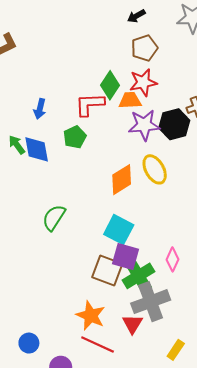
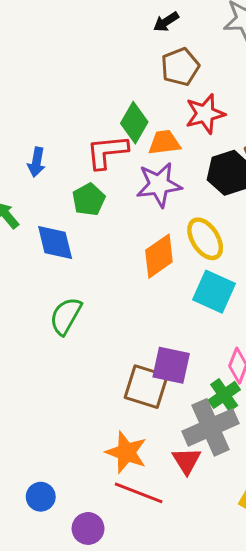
red star: (143, 82) -> (205, 114), moved
purple star: (144, 125) -> (159, 185), moved
blue diamond: (37, 149) -> (55, 242), moved
cyan square: (119, 230) -> (214, 292), moved
green cross: (139, 276) -> (224, 395), moved, size x0.7

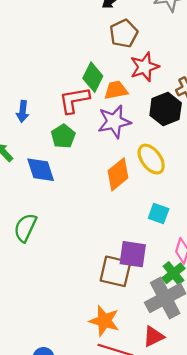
cyan square: (214, 292) -> (159, 213), moved, size x0.7
green semicircle: (66, 316) -> (25, 228), moved
red triangle: (187, 461) -> (153, 336), moved, turned 40

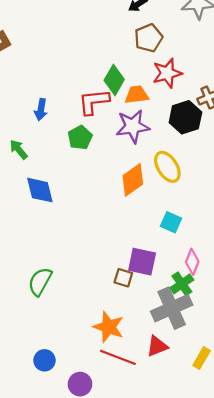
blue diamond: (41, 170) -> (40, 190), moved
green semicircle: (25, 228) -> (40, 282), moved
brown square: (115, 271) -> (123, 278), size x0.6

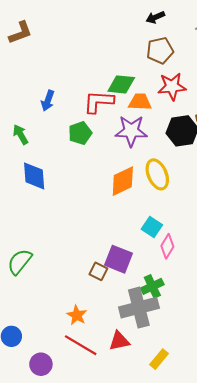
green diamond: (114, 80) -> (121, 84), turned 56
pink diamond: (192, 262) -> (167, 246), moved
orange star: (109, 327) -> (77, 315), size x0.7

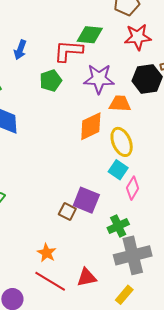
orange trapezoid: (140, 102) -> (120, 104), moved
yellow ellipse: (157, 174) -> (122, 142), moved
gray cross: (139, 308) -> (133, 255), moved

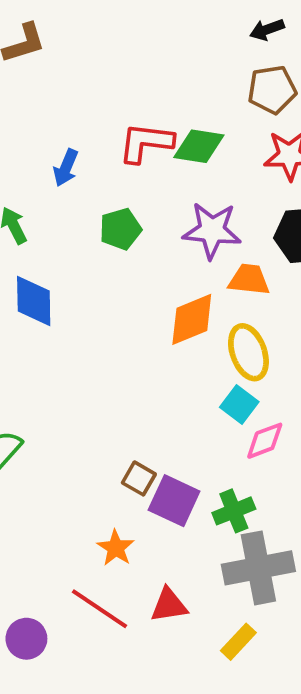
red L-shape: (68, 51) -> (146, 143), moved
pink diamond: (133, 188) -> (265, 441), turned 35
purple square: (86, 200) -> (174, 501), moved
orange star: (47, 253) -> (116, 548), moved

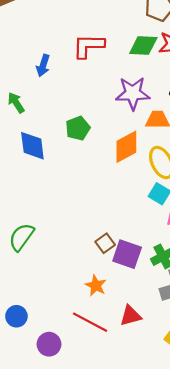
green diamond: (199, 146) -> (143, 46), moved
green pentagon: (120, 229) -> (78, 128), moved
brown square: (139, 478) -> (105, 243), turned 30

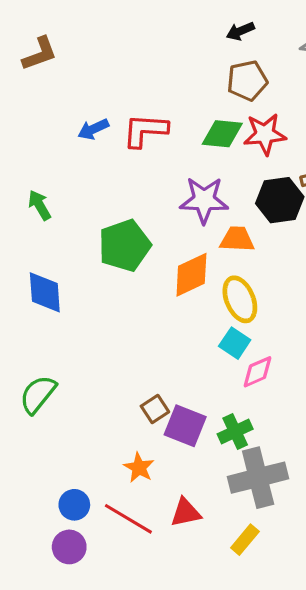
blue arrow: (43, 66) -> (93, 129), moved, turned 45
green pentagon: (78, 128) -> (124, 245), size x1.5
blue diamond: (32, 146) -> (45, 292), moved
blue circle: (16, 316) -> (74, 505), moved

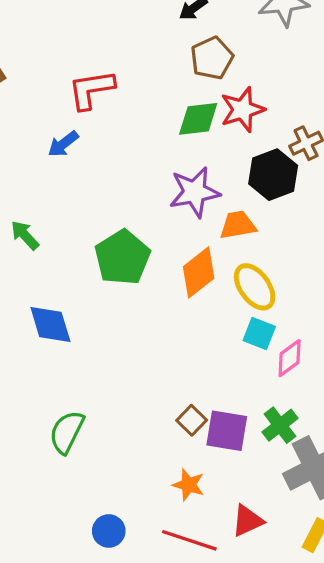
red L-shape: (145, 130) -> (91, 90), moved
blue circle: (74, 505) -> (109, 531), moved

